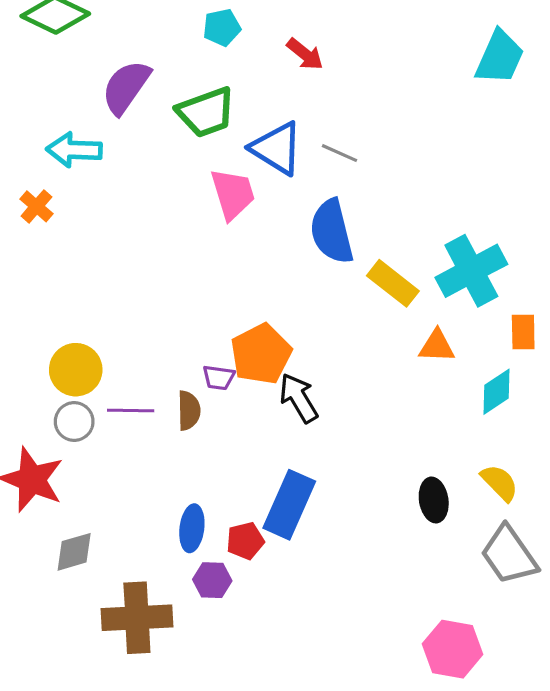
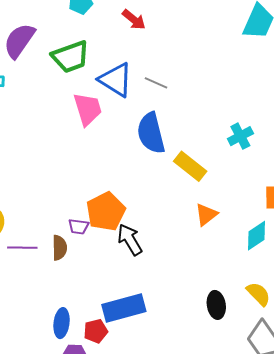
cyan cross: (471, 271) -> (240, 136), moved, size x0.6
orange triangle: (437, 346) -> (206, 215), moved, turned -40
blue rectangle: (289, 505) -> (124, 308), turned 51

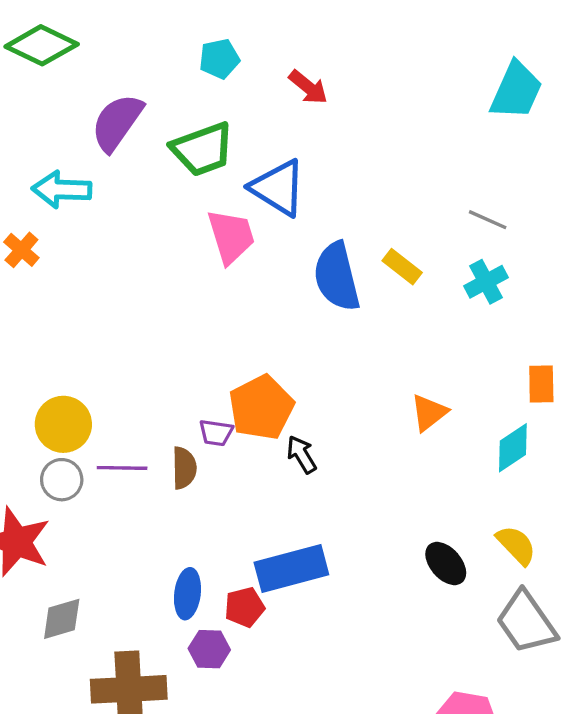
gray line: (156, 83) -> (488, 220), moved
yellow rectangle: (190, 166) -> (402, 267), moved, size x0.7
black arrow: (130, 240) -> (302, 454), size x0.7
black ellipse: (216, 305) -> (446, 564), turned -32

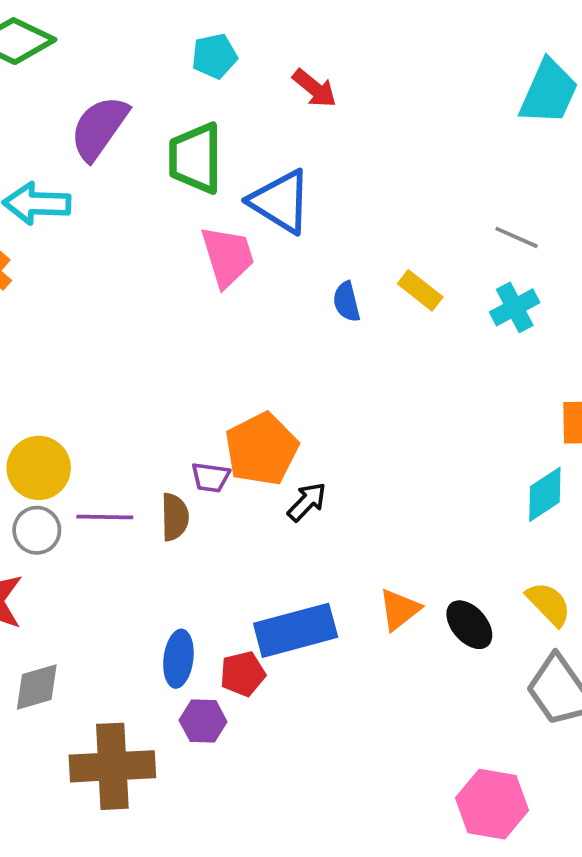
green trapezoid: (203, 149) -> (195, 158), turned 110
blue semicircle: (337, 277) -> (347, 302), size x0.5
orange triangle: (429, 413) -> (399, 610), moved
black arrow: (302, 454) -> (307, 502), turned 75

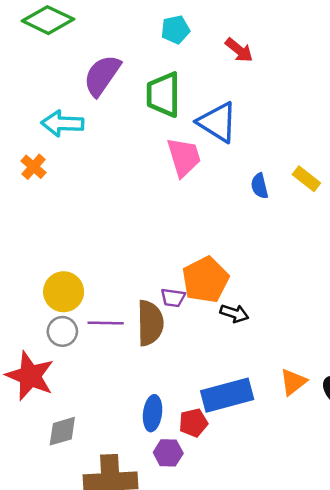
black arrow: (307, 502) -> (234, 313), turned 64
brown semicircle: (175, 517) -> (150, 323), size x1.5

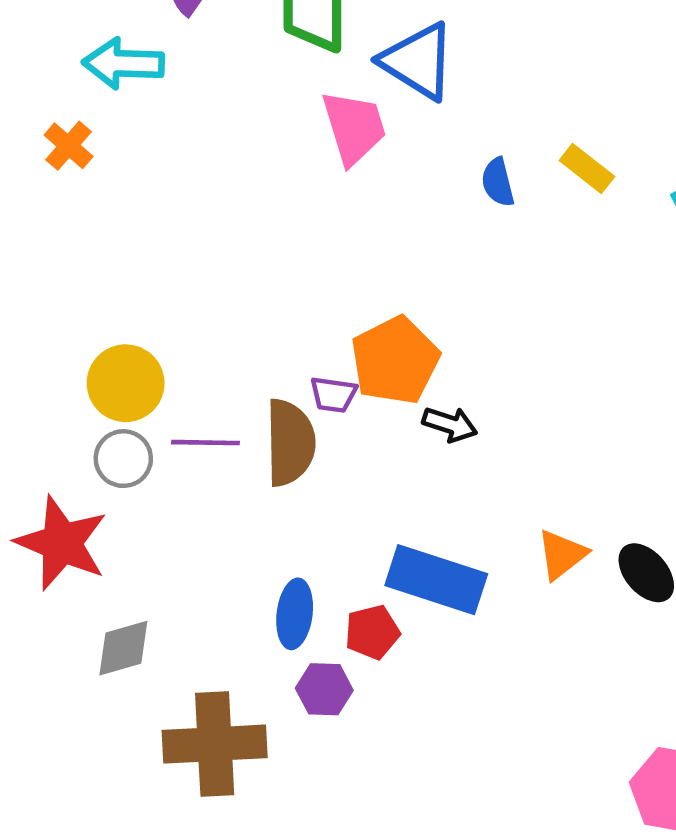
blue rectangle: (227, 395) -> (436, 580), turned 33

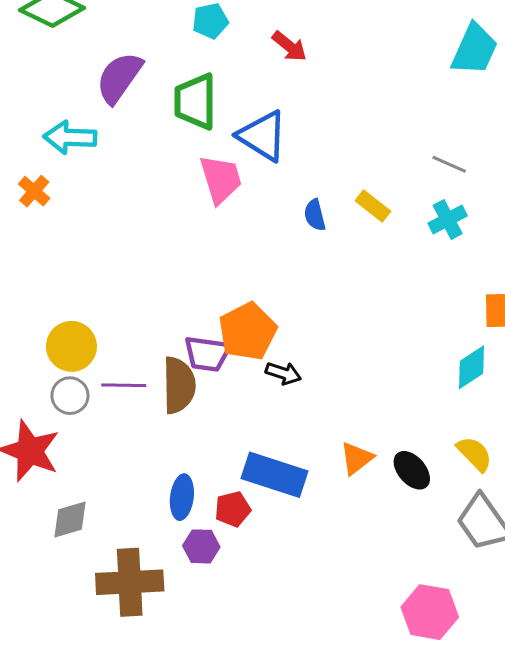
purple trapezoid: (333, 395) -> (207, 354), size x1.5

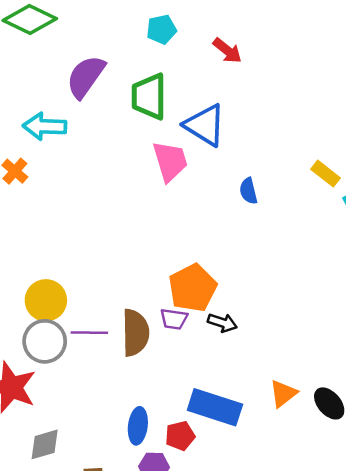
yellow rectangle: (373, 206) -> (325, 174), moved
purple trapezoid: (207, 354) -> (174, 319), moved, size x0.7
gray circle: (70, 396) -> (45, 341), size x1.4

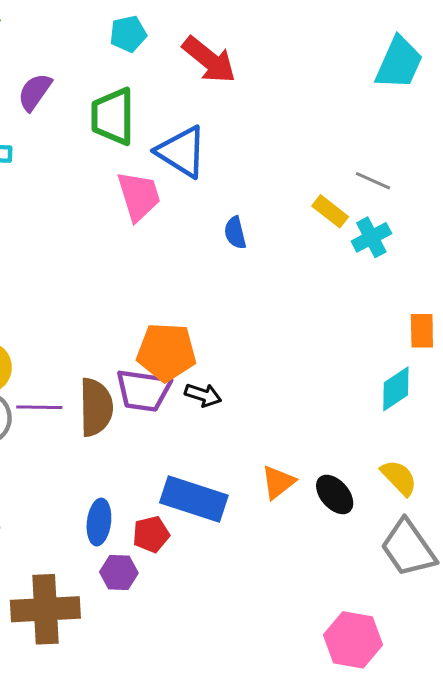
red arrow: (227, 51) -> (209, 60), size x1.5
purple semicircle: (86, 77) -> (35, 92), size x0.7
orange pentagon: (193, 288) -> (166, 352), turned 30
purple trapezoid: (174, 319) -> (143, 390), size x1.6

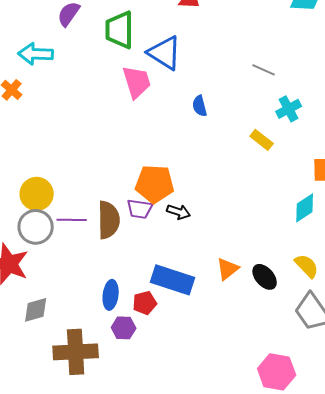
gray line: (373, 181) -> (264, 70), moved
yellow rectangle: (330, 211) -> (262, 140), moved
purple trapezoid: (143, 390) -> (140, 209), size x0.7

